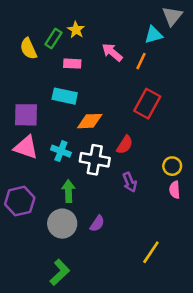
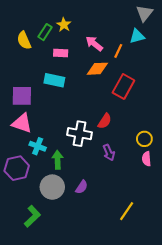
cyan triangle: (153, 35) -> (137, 36), moved
orange diamond: (90, 121) -> (97, 69), moved
cyan cross: (61, 151) -> (38, 146), moved
green L-shape: (60, 272) -> (32, 216), moved

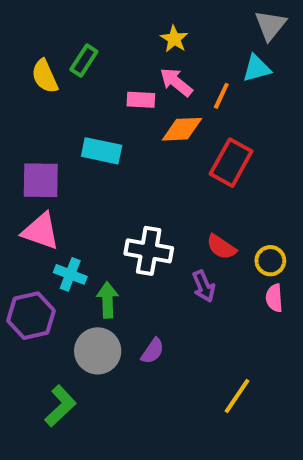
yellow star: (64, 25) -> (174, 39), moved
pink rectangle: (61, 53) -> (141, 100), moved
red semicircle: (105, 121) -> (221, 247), moved, turned 91

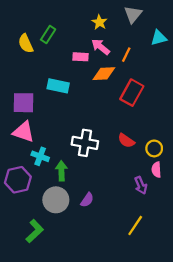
gray triangle: (270, 25) -> (133, 14), moved
cyan triangle: (257, 68) -> (159, 38), moved
purple arrow: (204, 286) -> (141, 185), moved

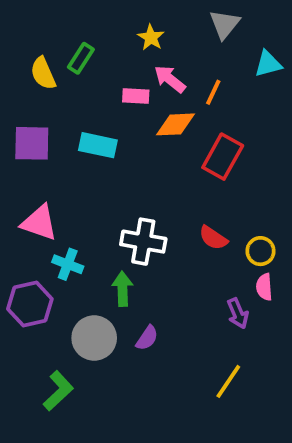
yellow star: (99, 22) -> (151, 37), moved
purple square: (23, 103) -> (32, 143), moved
green arrow: (61, 171) -> (123, 289), moved

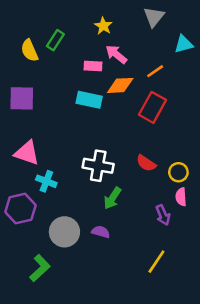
orange line: (213, 92) -> (155, 71), moved, turned 30
cyan rectangle: (98, 145) -> (89, 100), moved
green arrow: (123, 289) -> (112, 198), moved, turned -145
purple semicircle: (147, 338) -> (101, 232), turned -108

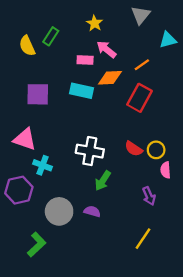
purple square: (22, 98) -> (38, 94), moved
yellow circle: (178, 172) -> (156, 150), moved
pink semicircle: (181, 197) -> (166, 170), moved

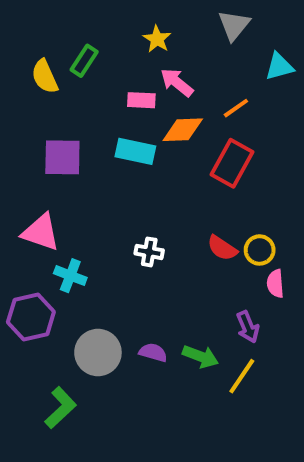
white cross: (90, 151) -> (149, 252), size x0.6
green arrow: (103, 181) -> (200, 356), moved, turned -102
yellow line: (143, 239) -> (242, 376), moved

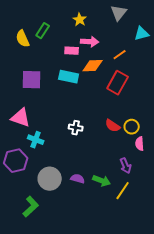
pink arrow: (177, 82) -> (90, 42), turned 144

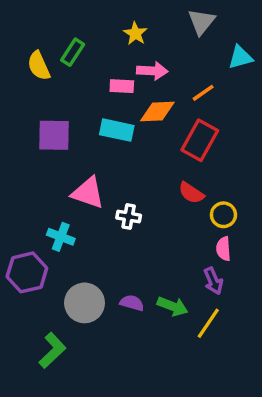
pink triangle: (21, 118) -> (88, 193), moved
red semicircle: (113, 126) -> (191, 193), moved
pink semicircle: (140, 144) -> (223, 249), moved

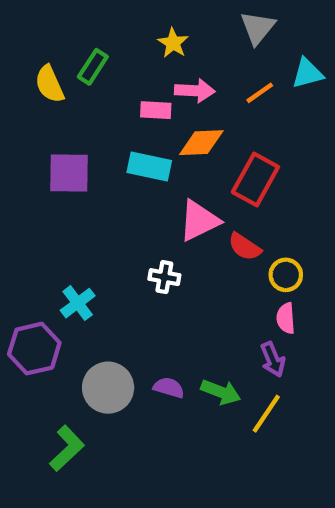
orange line: (203, 93) -> (260, 93), moved
pink triangle: (88, 193) -> (199, 221), moved, turned -45
cyan cross: (61, 237) -> (78, 303), turned 32

